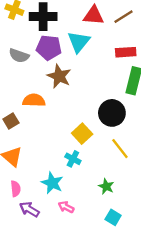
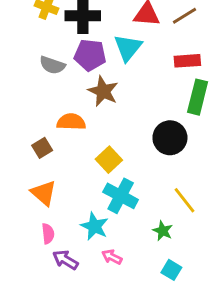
yellow square: (82, 134) -> (109, 160), moved
yellow line: (120, 149) -> (184, 200), moved
cyan cross: (73, 159) -> (121, 196), size x1.6

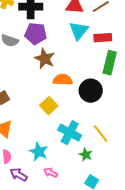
cyan triangle: (128, 48) -> (79, 31), moved
orange semicircle: (71, 122) -> (63, 80), moved
cyan cross: (121, 196) -> (70, 133), moved

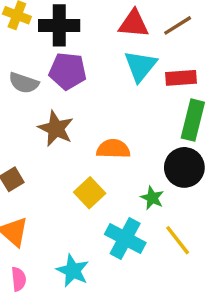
brown star: (45, 59) -> (56, 129), moved
black circle: (91, 91) -> (184, 167), moved
green star: (86, 155) -> (152, 198), moved

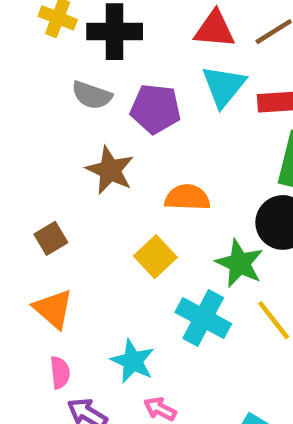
purple pentagon: (68, 71) -> (155, 109), moved
gray semicircle: (24, 83) -> (92, 95), moved
green star: (152, 198) -> (240, 263), size x1.5

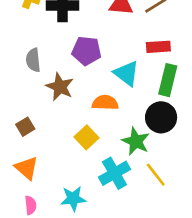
cyan triangle: (224, 86) -> (126, 73), moved, turned -32
gray semicircle: (92, 95) -> (33, 60), moved, turned 65
cyan cross: (203, 318) -> (114, 173), turned 32
cyan star: (133, 361) -> (73, 199), turned -30

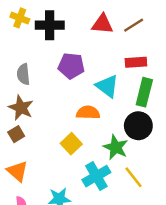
brown star: (60, 87) -> (21, 108), moved

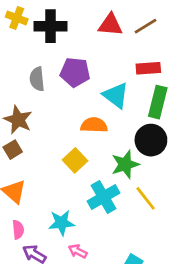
gray semicircle: (23, 74) -> (37, 79), moved
green star: (116, 147) -> (125, 164), turned 30

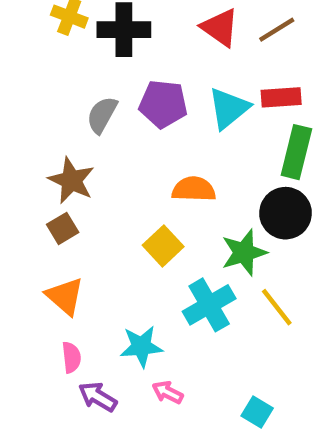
red triangle: (110, 25) -> (220, 27), turned 30
gray semicircle: (37, 79) -> (102, 115), turned 35
cyan triangle: (116, 95) -> (229, 108), moved, turned 44

